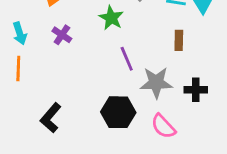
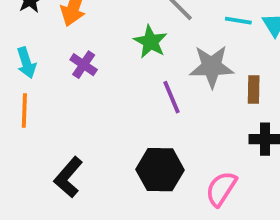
brown rectangle: (179, 40) -> (254, 89), moved
gray star: (156, 83) -> (212, 67), moved
pink semicircle: (163, 126) -> (221, 189), turned 76

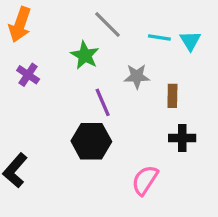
gray star: (212, 67) -> (137, 76), size x0.7
black hexagon: (160, 170) -> (91, 141), moved

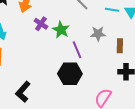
green star: (85, 55) -> (61, 30), moved
purple cross: (28, 75) -> (41, 24), moved

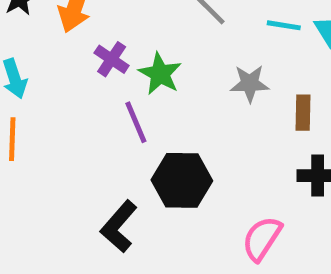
purple line: (77, 50) -> (136, 122), moved
black L-shape: (23, 92) -> (119, 226), moved

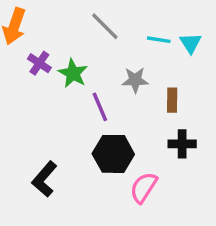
purple line: (136, 122) -> (100, 107), moved
black hexagon: (182, 180) -> (113, 154), moved

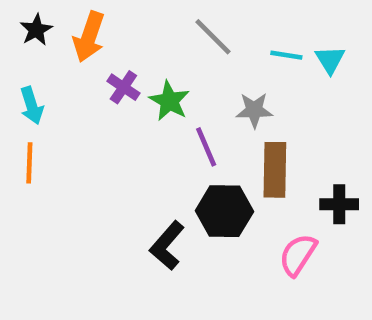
brown rectangle: (172, 100) -> (275, 170), moved, size x1.6
black cross: (182, 144) -> (339, 204), moved
black L-shape: (44, 179) -> (167, 246), moved
pink semicircle: (144, 188) -> (298, 255), moved

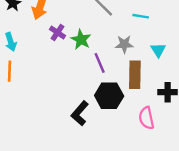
cyan triangle: (330, 60) -> (158, 50), moved
pink semicircle: (298, 255) -> (147, 118), turned -45

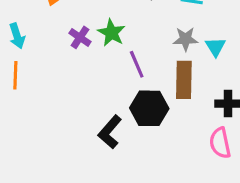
purple cross: (58, 33) -> (80, 37), moved
gray star: (124, 44) -> (186, 39), moved
pink semicircle: (147, 118) -> (220, 143), moved

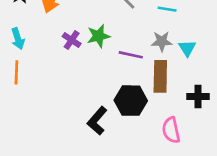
green star: (111, 33) -> (98, 36), turned 30
purple line: (137, 64) -> (131, 55), moved, turned -55
pink semicircle: (220, 143) -> (171, 130), moved

